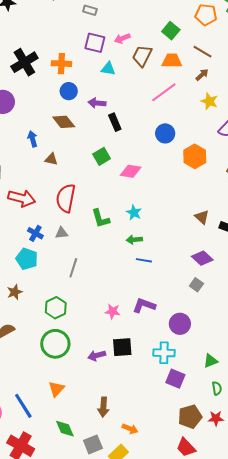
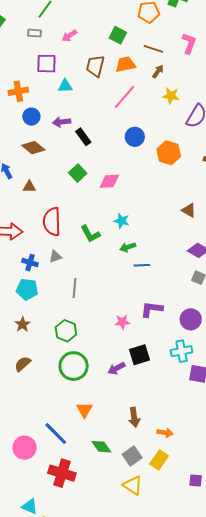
pink arrow: (122, 38) -> (69, 36), moved

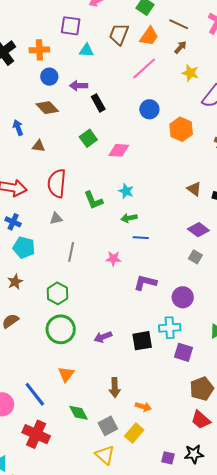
orange trapezoid: (125, 64) -> (149, 36), turned 130
blue cross: (30, 263) -> (13, 222), moved
pink star: (122, 322) -> (113, 259), moved
black square: (140, 355) -> (142, 341), moved

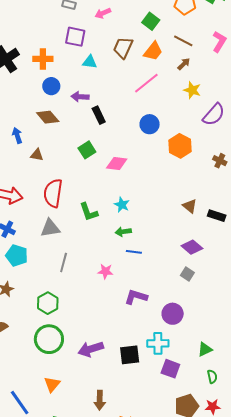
gray triangle: (56, 218) -> (50, 228), size x1.5
purple arrow: (103, 337) -> (91, 349), size x1.4

